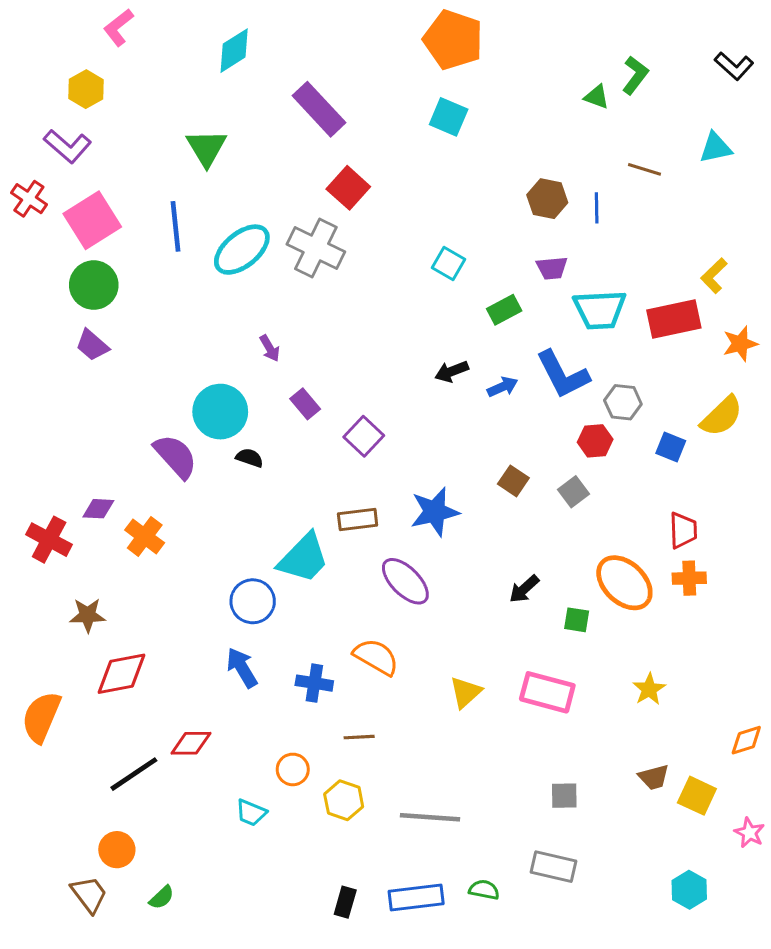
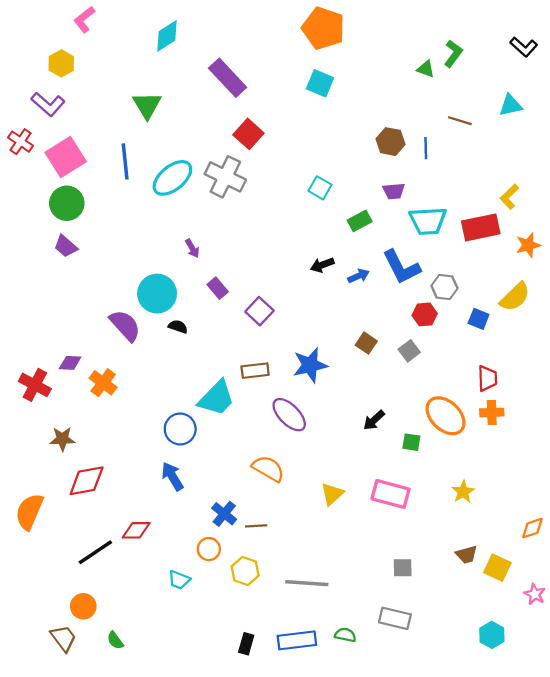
blue cross: (314, 683) -> (224, 514), moved, turned 30
green semicircle: (162, 897) -> (115, 640), turned 96

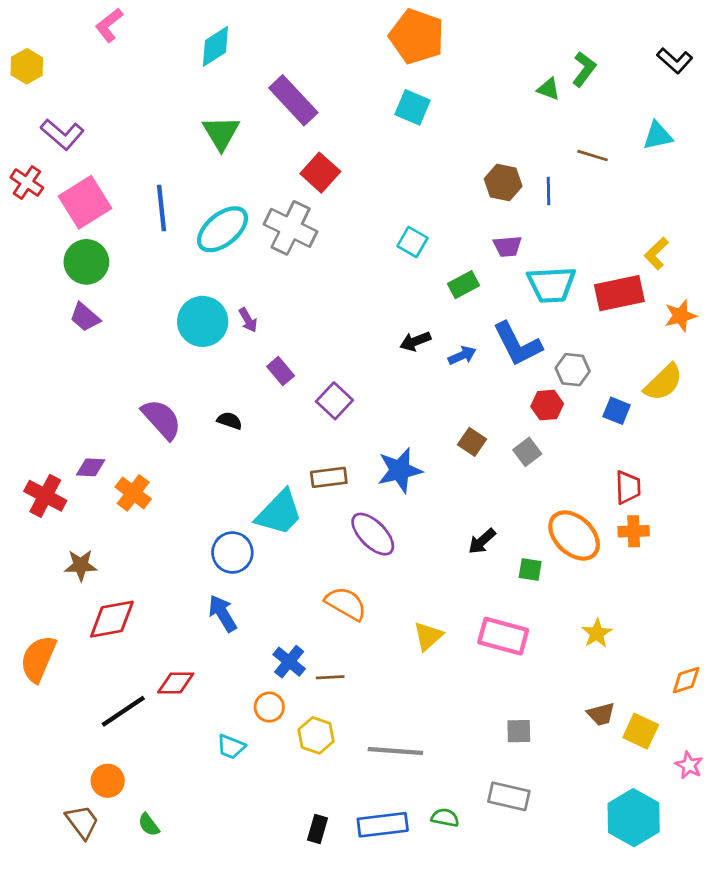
yellow hexagon: (61, 63) -> (27, 66), moved
green triangle: (147, 105) -> (221, 133), moved
cyan circle: (157, 294) -> (203, 321), moved
cyan hexagon: (492, 635) -> (634, 818), size x1.6

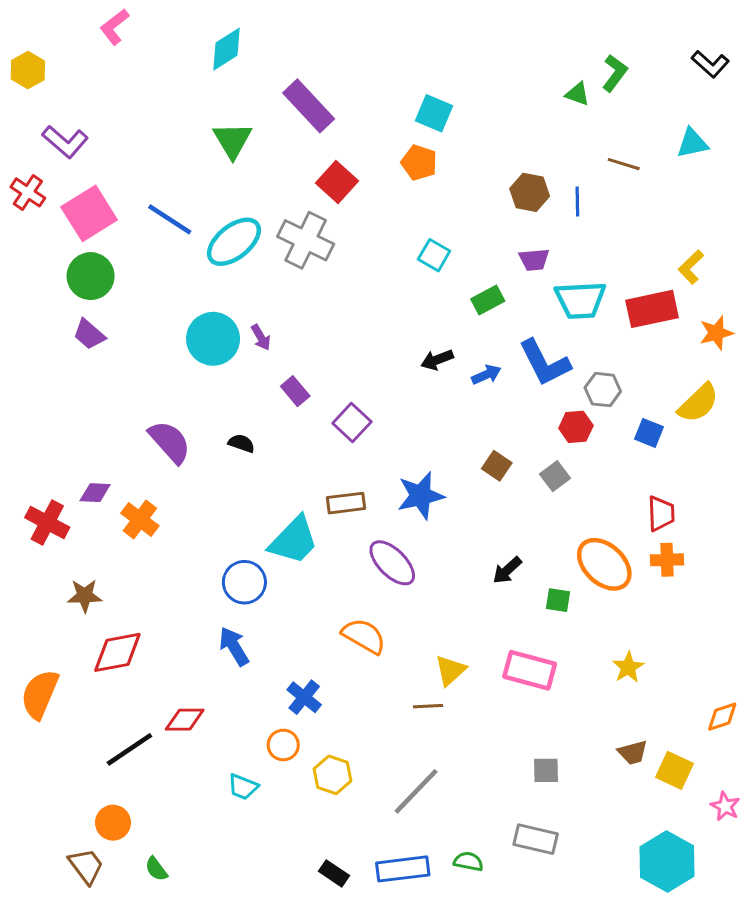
orange pentagon: (417, 36) -> (419, 163), moved, size x0.6
blue line: (162, 208) -> (170, 219), turned -51
brown line: (330, 677) -> (428, 706), moved
gray line: (395, 751) -> (416, 791), turned -50
black rectangle: (317, 829) -> (334, 873), turned -72

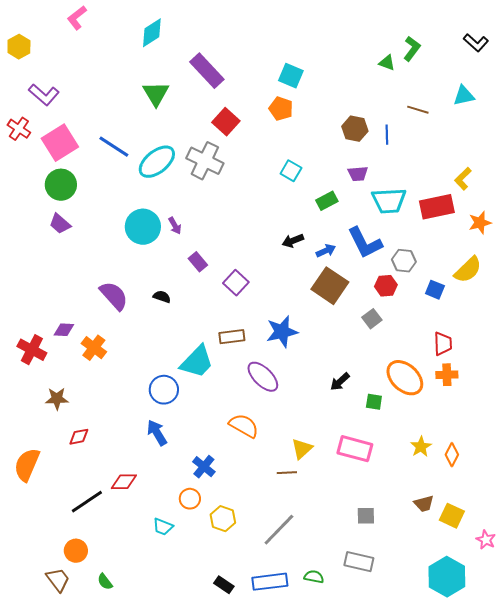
brown square: (497, 466) -> (330, 286), moved, size x1.8
red diamond: (117, 652) -> (79, 437), size x0.6
orange diamond: (722, 717) -> (452, 455), moved, turned -45

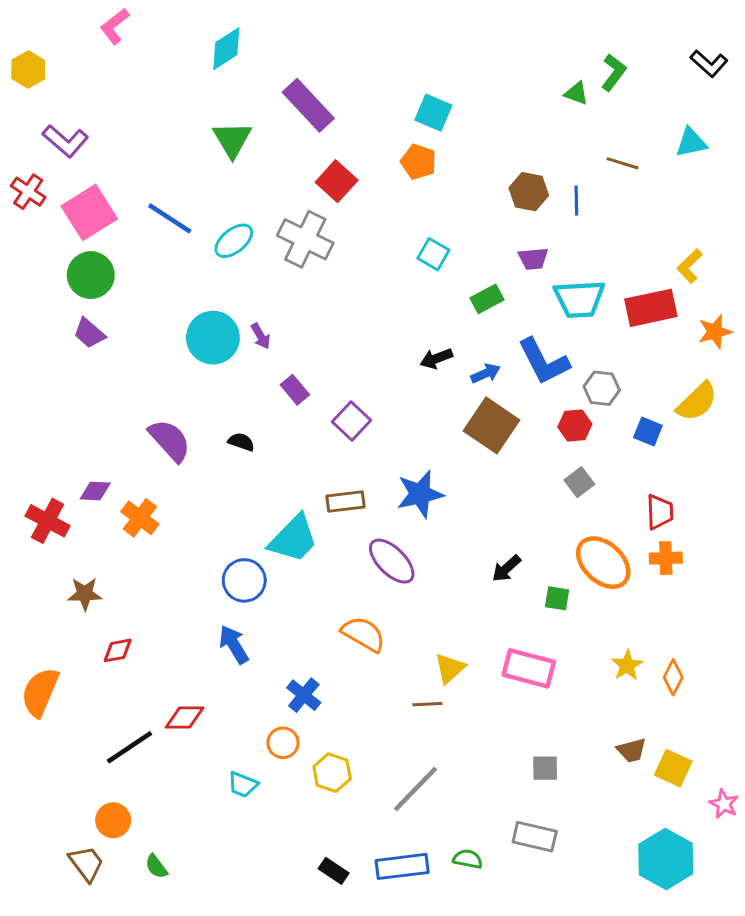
cyan ellipse: (157, 162) -> (234, 241), size x0.7
gray square: (372, 319) -> (579, 482), moved

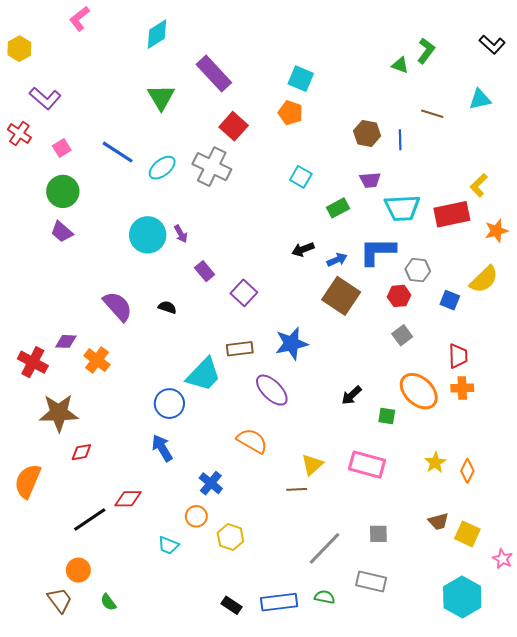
pink square: (89, 212) -> (62, 148), size x0.5
blue L-shape: (544, 361) -> (377, 251), turned 117
brown star: (85, 594) -> (59, 413), size x1.6
gray line: (416, 789) -> (325, 548), moved

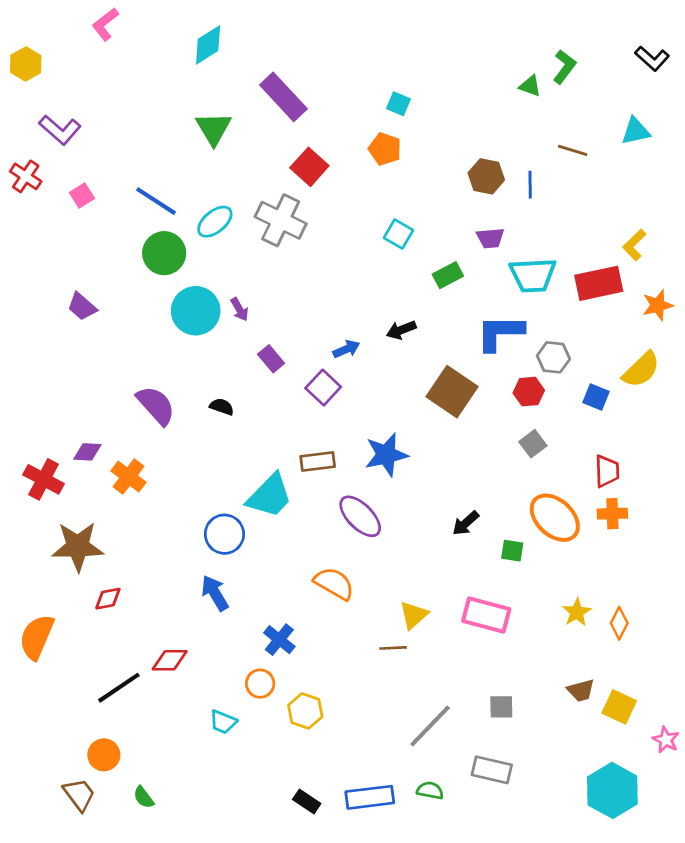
cyan square: (301, 79) -> (399, 104), size x0.7
green circle: (63, 191) -> (164, 253), moved
blue arrow: (337, 260) -> (346, 349), moved

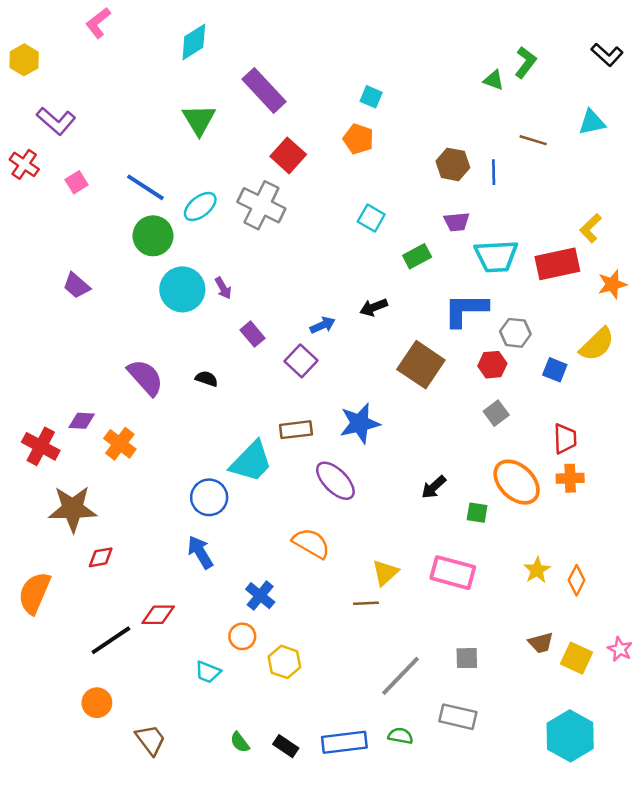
pink star: (666, 740) -> (620, 649), moved
brown trapezoid: (79, 795) -> (150, 740), moved
green semicircle: (144, 797) -> (240, 742), moved

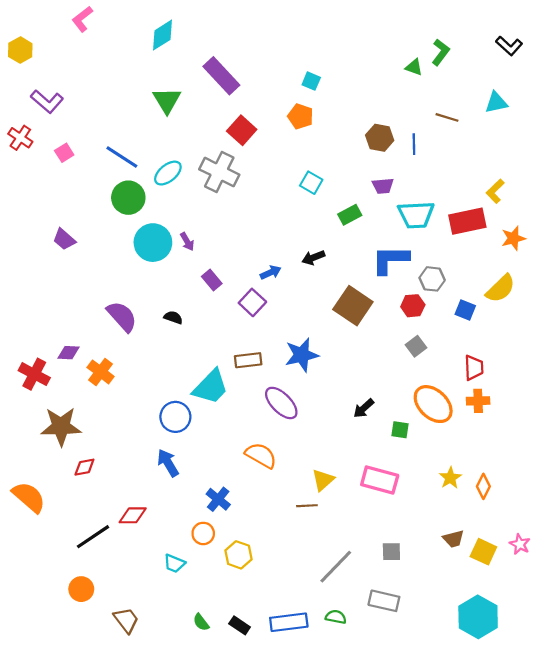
orange semicircle: (34, 593) -> (29, 497), turned 108

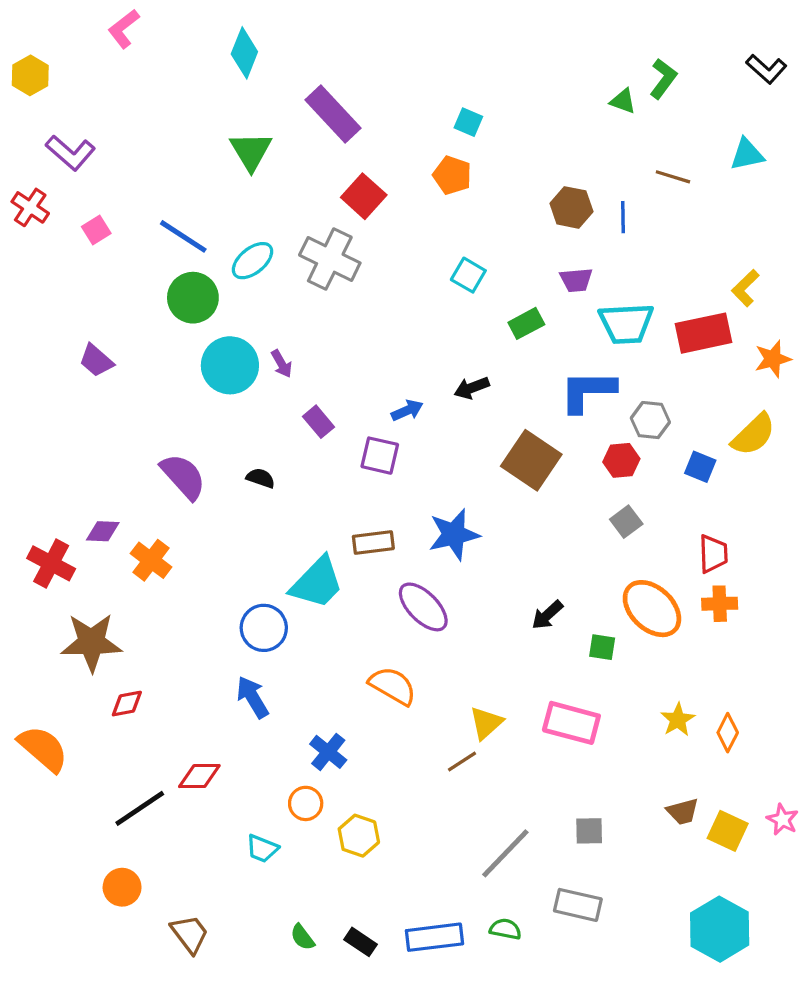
cyan diamond: (163, 35) -> (244, 53), turned -36
purple square: (252, 302) -> (380, 456), turned -30
brown line: (307, 506) -> (462, 762), turned -30

